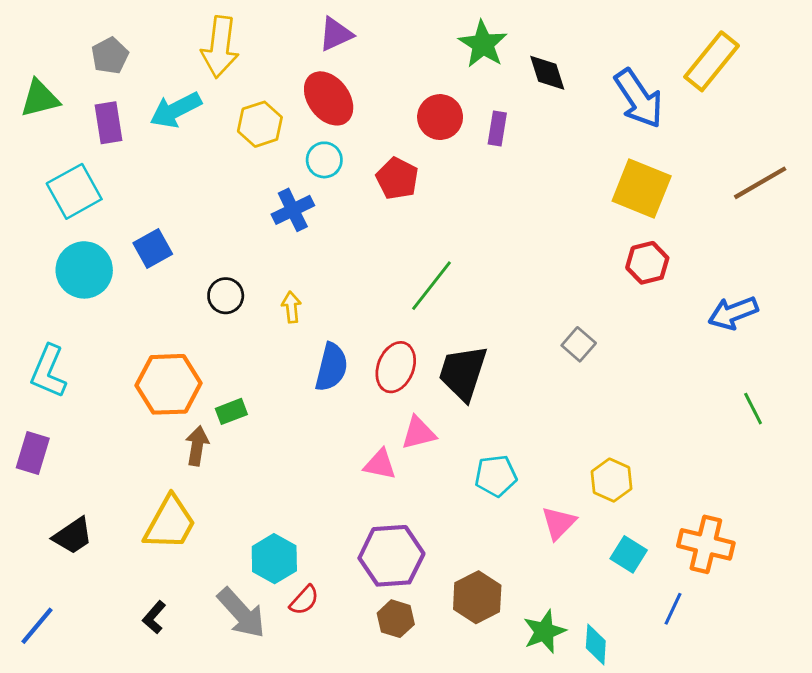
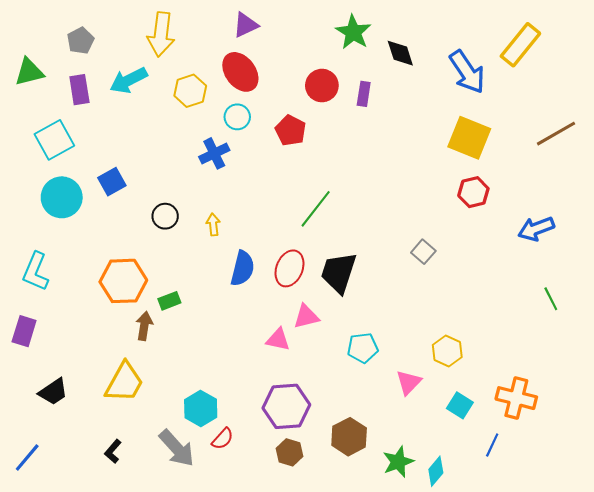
cyan diamond: (596, 644) -> (436, 471), turned 36

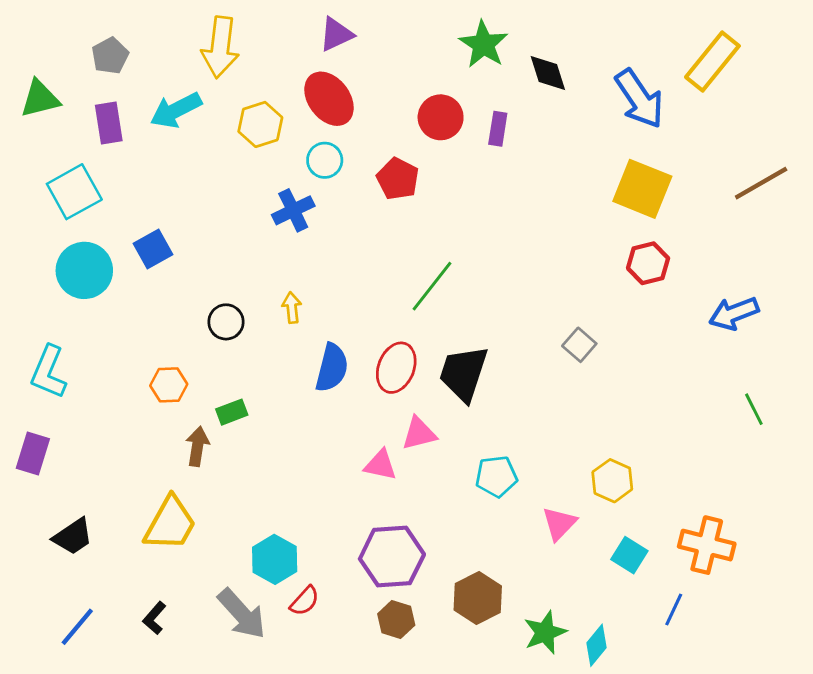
black circle: (165, 216) -> (226, 322), moved
orange hexagon: (123, 281) -> (169, 385), size x0.6
blue line: (27, 458) -> (77, 627), moved

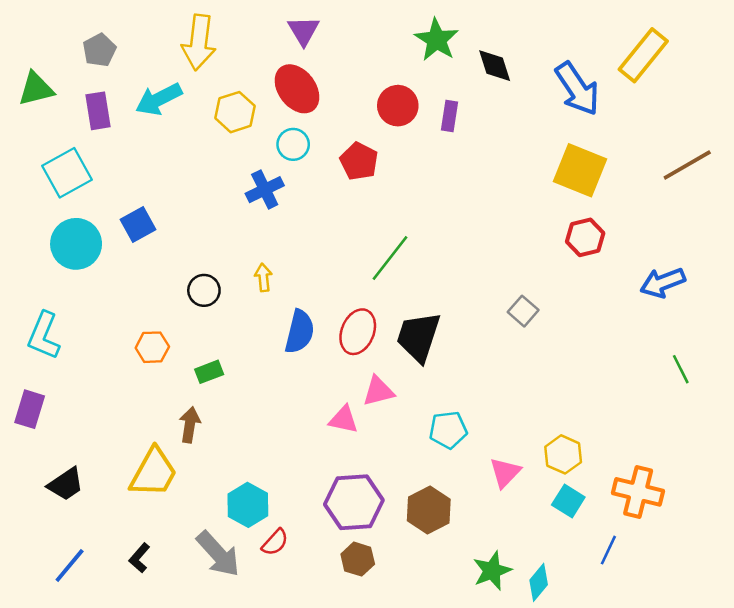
purple triangle: (336, 34) -> (303, 31), turned -36
brown arrow: (197, 446) -> (190, 425), moved
yellow hexagon: (612, 481) -> (563, 454), moved
brown hexagon: (478, 598) -> (429, 510), moved

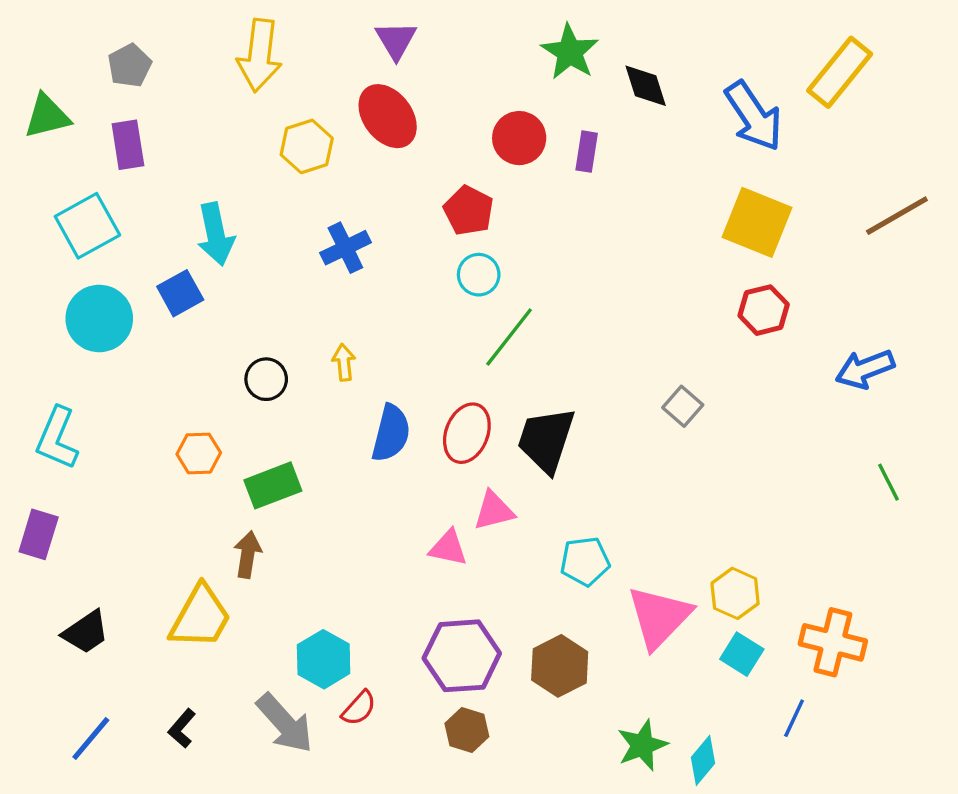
cyan arrow: (159, 99) -> (216, 234), moved, turned -75
cyan circle: (293, 144) -> (479, 275), moved
green rectangle: (209, 372) -> (273, 485), size x1.5
pink triangle: (505, 473) -> (659, 617), size x1.6

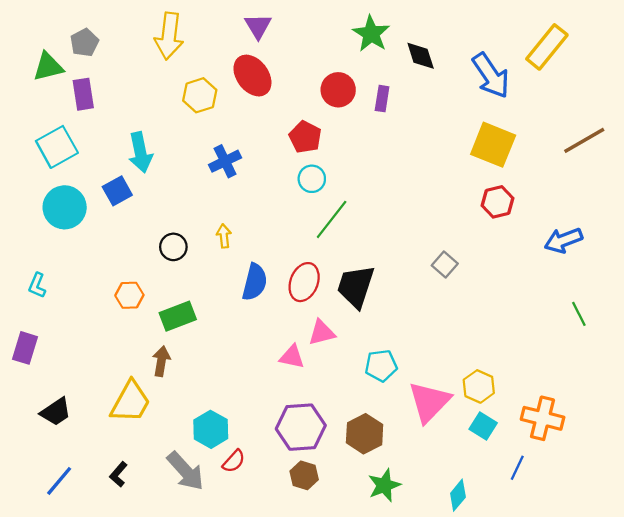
green triangle: (47, 116) -> (48, 67), moved
cyan L-shape: (57, 438) -> (37, 285), size x0.6
green star: (642, 745) -> (384, 485), moved

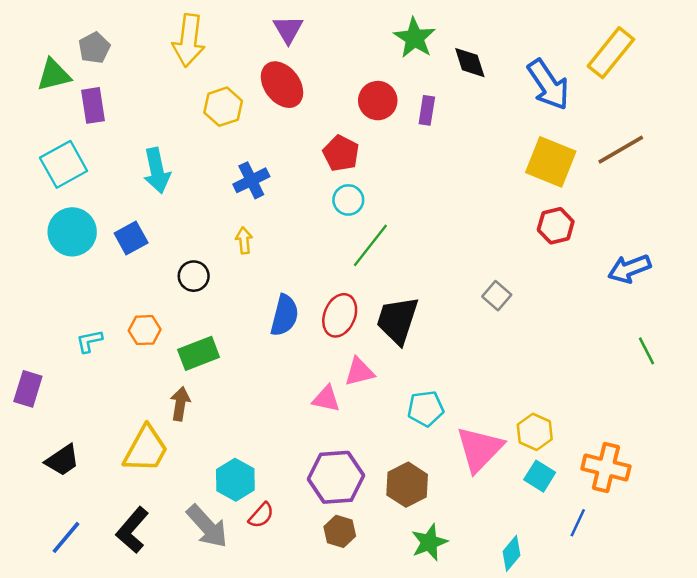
brown line: (584, 140) -> (621, 150), moved
blue square: (117, 191) -> (131, 238), moved
yellow arrow: (224, 236) -> (244, 240), moved
cyan L-shape: (37, 285) -> (89, 341), moved, turned 55
black L-shape: (118, 474) -> (132, 530), size x1.6

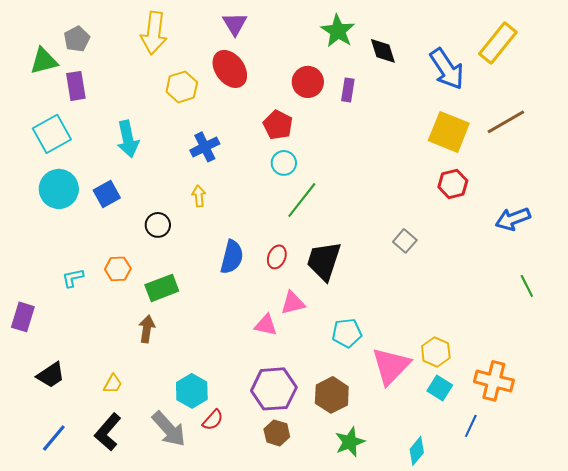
red ellipse: (340, 315) -> (277, 257), size x0.7
yellow trapezoid: (146, 449) -> (113, 384), moved, size x0.5

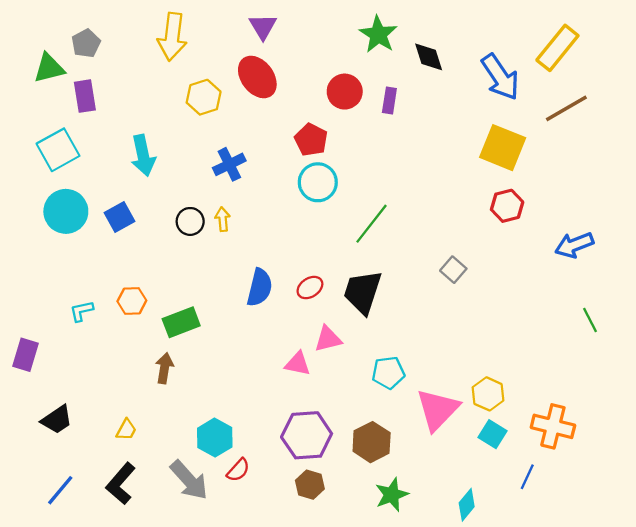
brown line: (506, 122) -> (566, 108), moved
cyan circle: (284, 163) -> (318, 182), size x1.4
green line: (302, 200) -> (372, 224), moved
black circle: (158, 225) -> (190, 221), moved
red ellipse: (277, 257) -> (310, 288), turned 35

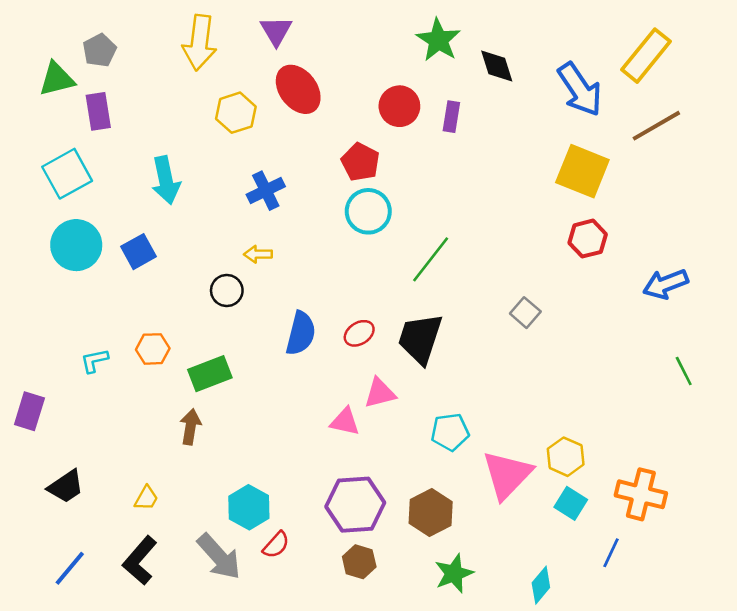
purple triangle: (263, 27) -> (276, 31), moved
yellow arrow: (223, 219) -> (258, 254), turned -85
black circle: (190, 221) -> (227, 291), moved

